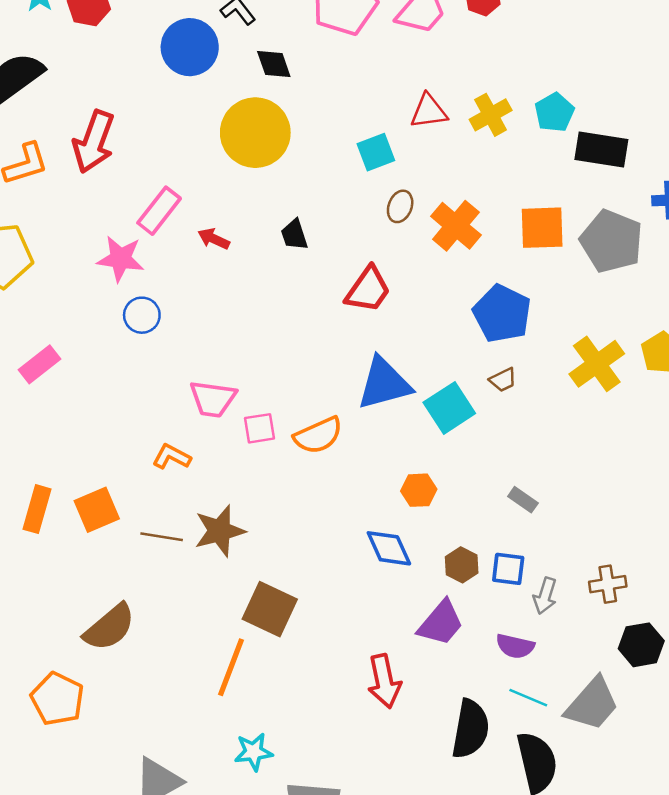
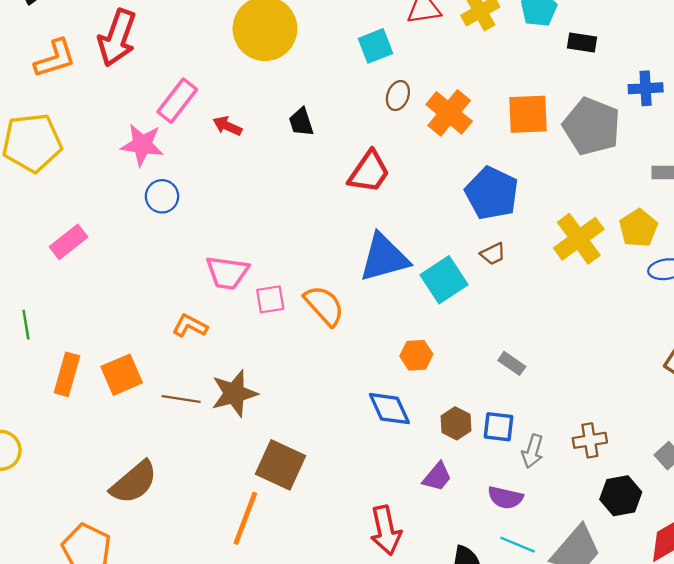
black rectangle: (601, 150) -> (582, 42), size x0.6
orange semicircle: (318, 435) -> (324, 306), turned -108
purple trapezoid: (441, 623) -> (437, 477), size x0.7

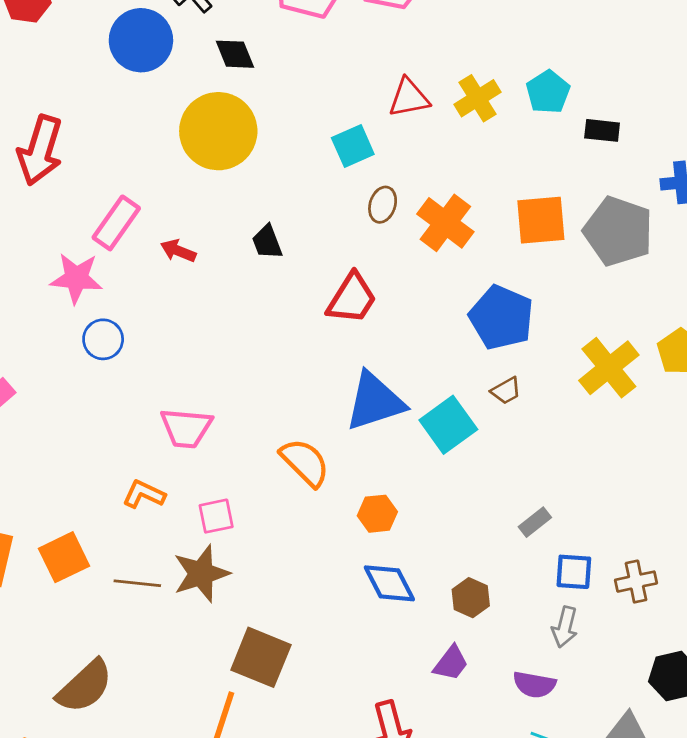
pink square: (270, 299) -> (216, 516), moved
orange hexagon: (416, 355) -> (377, 514), moved
gray rectangle: (512, 363) -> (535, 522), turned -70
blue square: (499, 427) -> (574, 572), moved
brown cross: (590, 440) -> (636, 582), moved

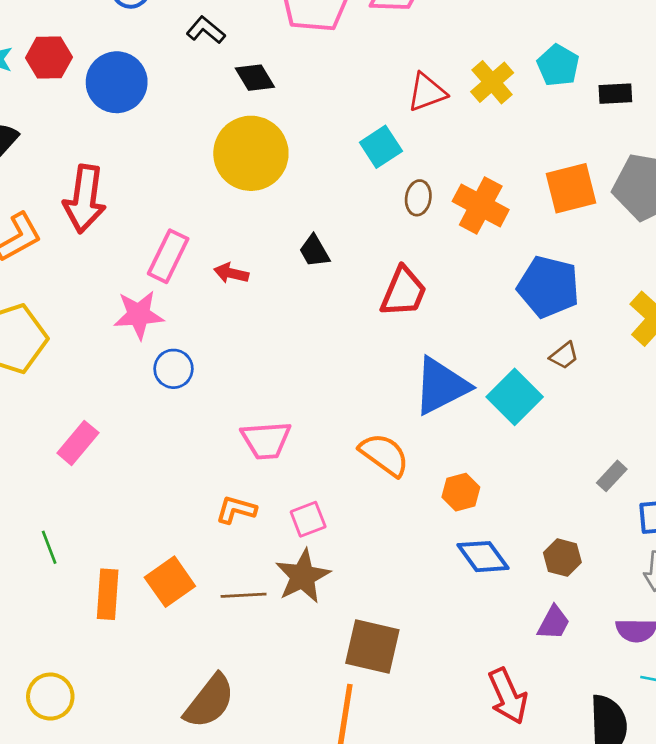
blue circle: (141, 40) -> (117, 82), moved

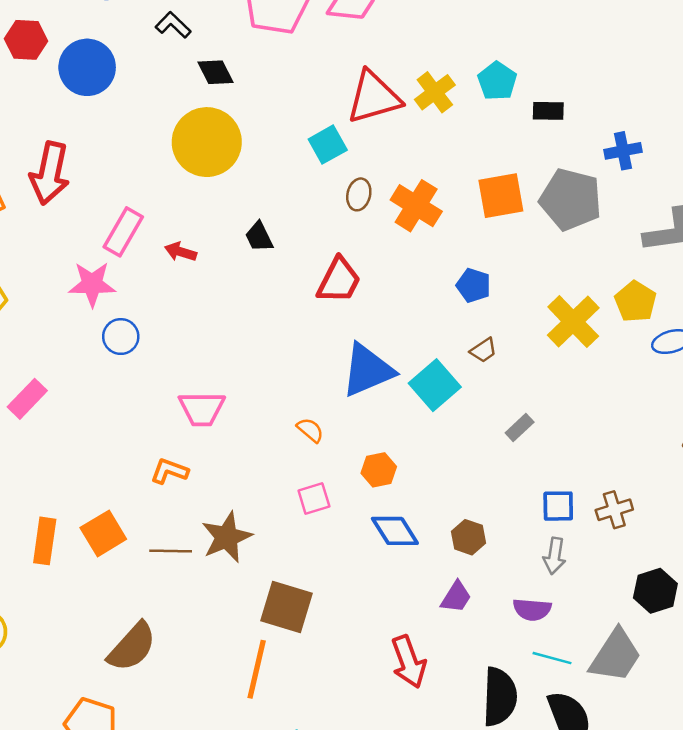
red triangle: (427, 92) -> (374, 97), size x1.5
blue pentagon: (548, 287) -> (473, 285), size x0.6
orange semicircle: (384, 455) -> (310, 430), size x0.6
gray rectangle: (612, 476) -> (520, 428), moved
pink square: (308, 519) -> (314, 499), moved

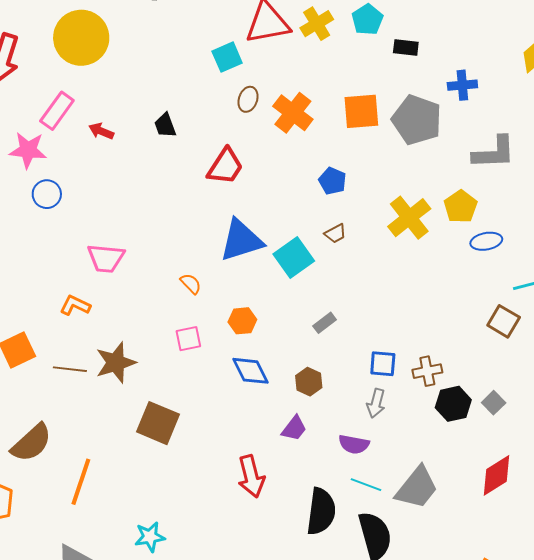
yellow circle: (207, 142) -> (81, 38), moved
gray rectangle: (520, 428) -> (325, 323), moved
black hexagon: (655, 591) -> (453, 404), moved
orange line: (257, 669) -> (81, 482), moved

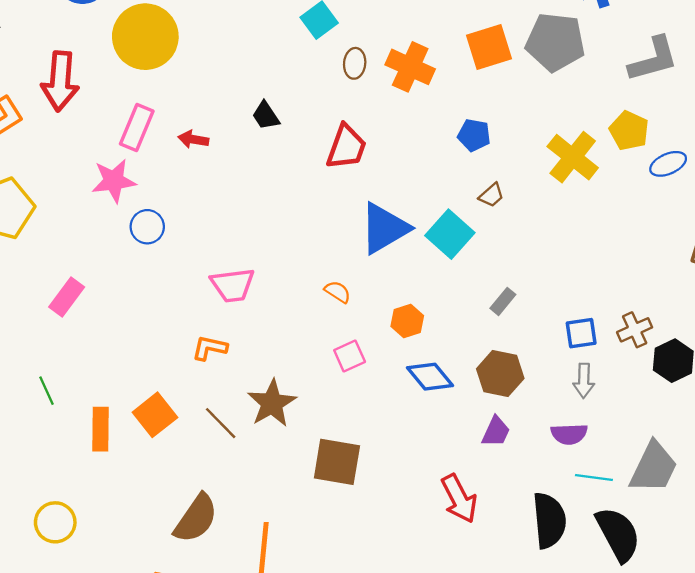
brown line: (70, 369) -> (221, 423), turned 52
brown hexagon: (309, 382) -> (500, 374), size x1.4

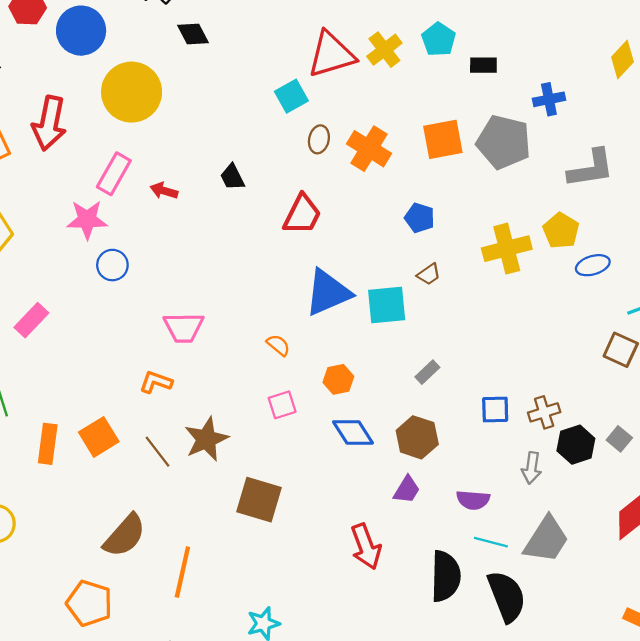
yellow cross: (573, 157) -> (507, 249), turned 30
cyan square: (450, 234) -> (387, 305), turned 36
gray arrow: (584, 381) -> (532, 468), moved

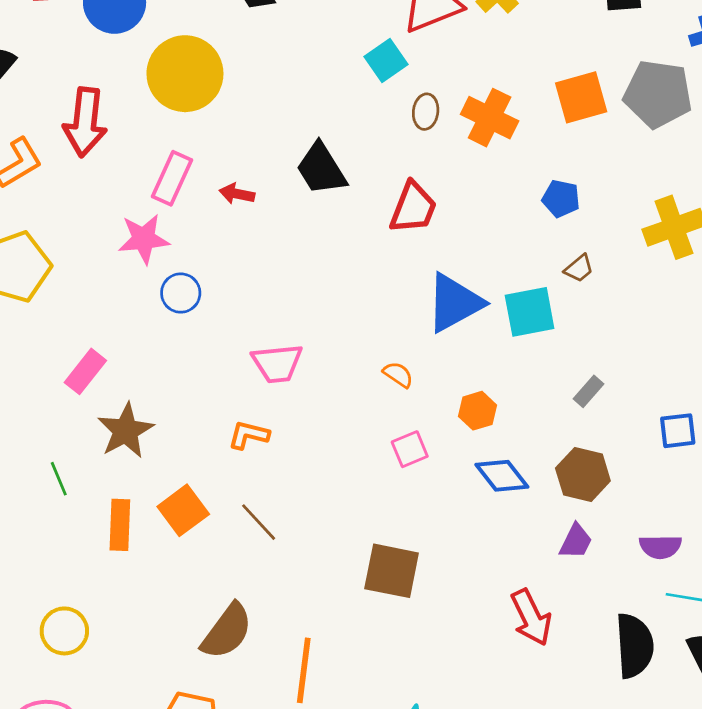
black trapezoid: (232, 177) -> (321, 169), size x1.6
brown star: (206, 439) -> (126, 431), moved

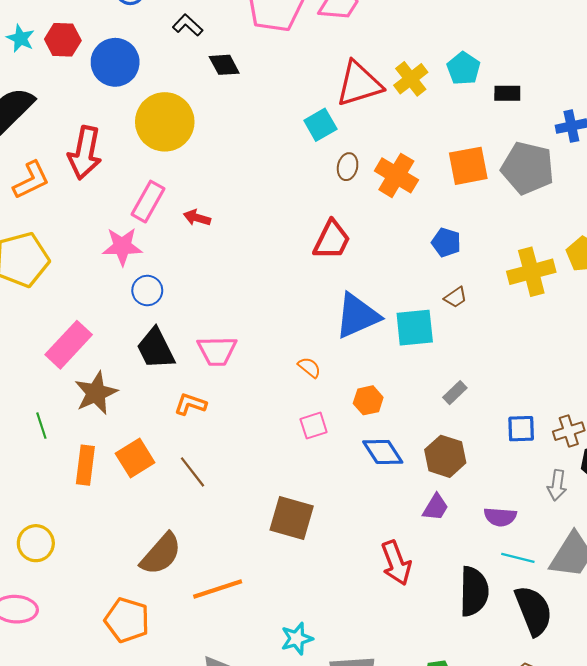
black trapezoid: (321, 169) -> (156, 349), moved
pink rectangle: (85, 371) -> (69, 345), size x1.4
orange line: (304, 670) -> (218, 589), turned 60

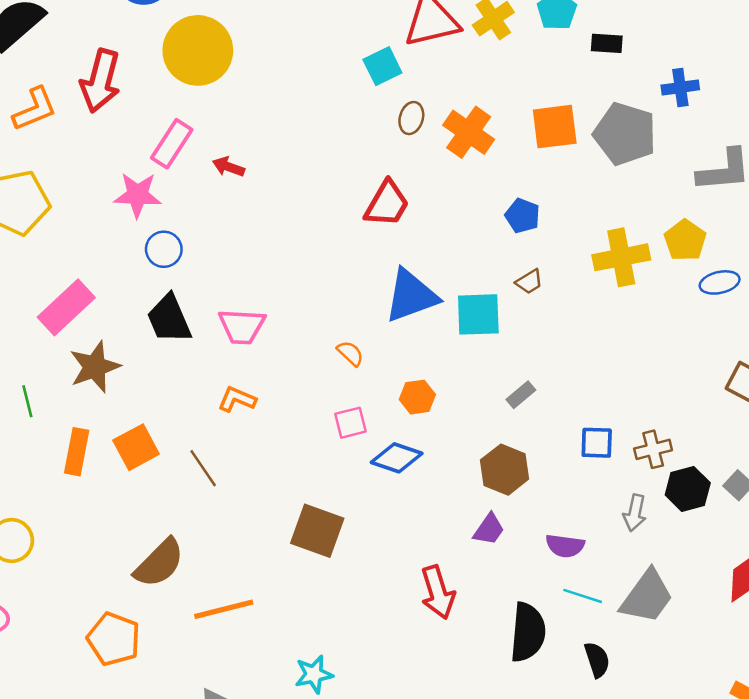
orange L-shape: (190, 404) -> (237, 399), moved
blue diamond: (383, 452) -> (397, 458), moved, turned -42
black semicircle: (533, 611) -> (597, 660), size x0.6

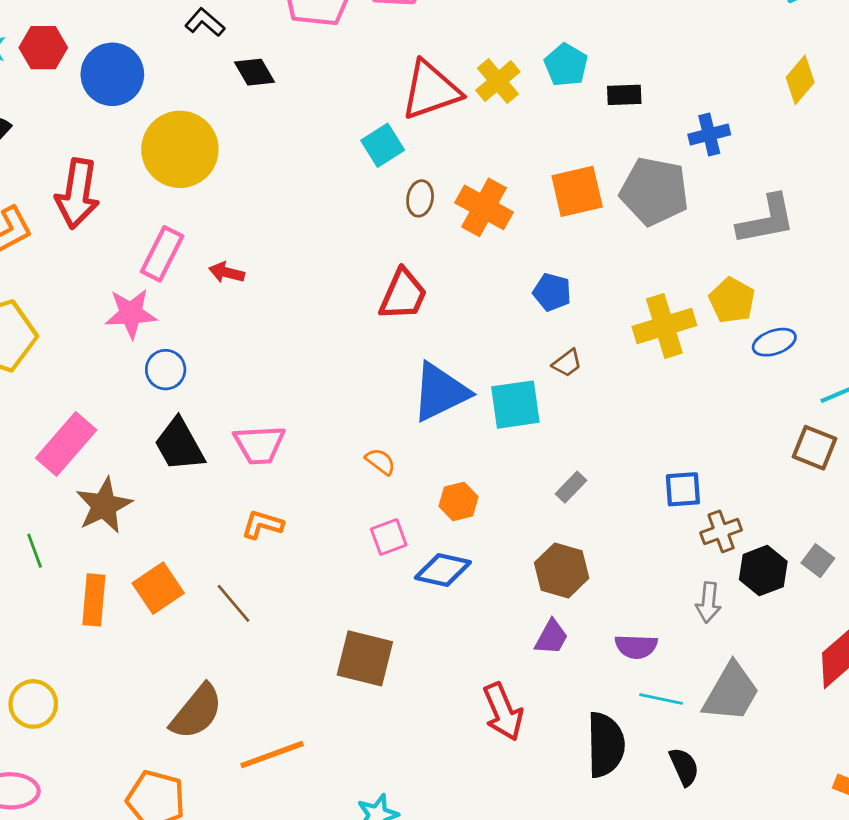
blue square: (597, 443) -> (683, 489), moved

